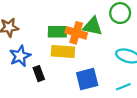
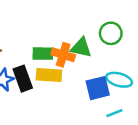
black rectangle: (39, 74) -> (23, 79), moved, size x1.5
blue square: (87, 79) -> (98, 88), moved

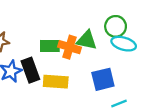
yellow rectangle: (49, 75) -> (56, 82), moved
cyan ellipse: (119, 80) -> (124, 44), moved

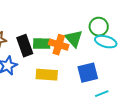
green triangle: (87, 40) -> (74, 39), turned 36
black rectangle: (30, 70) -> (25, 46), moved

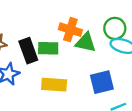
green triangle: (74, 39) -> (86, 42), turned -36
orange cross: (59, 45) -> (70, 30), moved

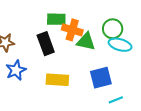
green rectangle: (48, 48) -> (56, 19), moved
black rectangle: (28, 51) -> (46, 44), moved

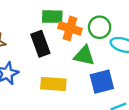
green circle: (113, 29) -> (100, 27), moved
green triangle: (86, 42) -> (84, 56), moved

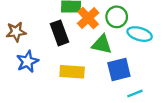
orange cross: (70, 28) -> (88, 18), turned 30

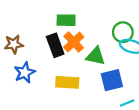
green circle: (117, 17) -> (123, 32), moved
orange cross: (88, 18) -> (74, 42), moved

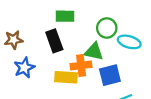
green circle: (123, 32) -> (107, 28), moved
orange cross: (74, 42) -> (81, 65), moved, turned 36

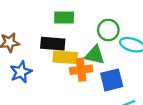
black rectangle: (54, 41) -> (53, 44), turned -65
yellow rectangle: (66, 77) -> (65, 57), moved

